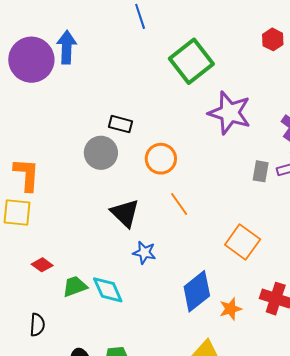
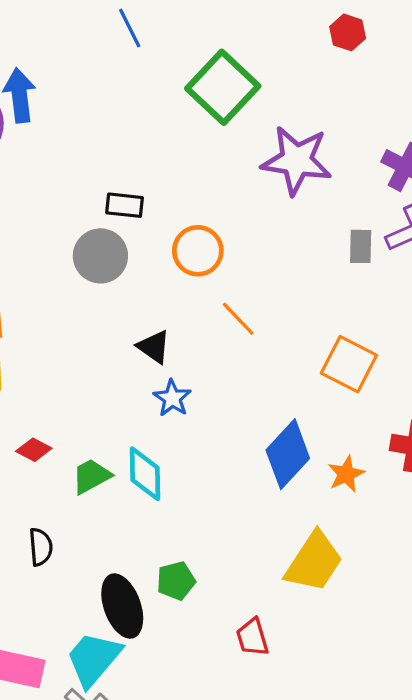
black triangle: (125, 213) -> (154, 347), size x0.7
blue star: (144, 252) -> (172, 398), moved, turned 30
cyan diamond: (108, 290) -> (145, 474), turned 32

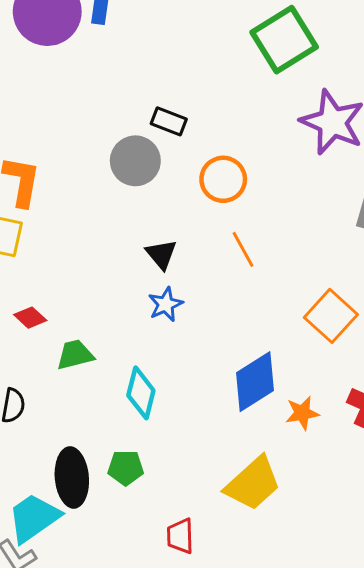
cyan diamond: (145, 474) -> (141, 393), moved

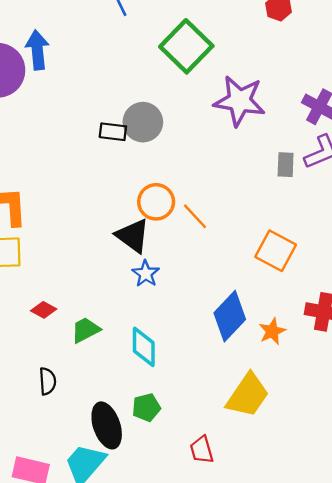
gray circle: (135, 161) -> (143, 122), moved
orange circle: (223, 179) -> (156, 202), moved
black triangle: (161, 254) -> (133, 236), size x1.4

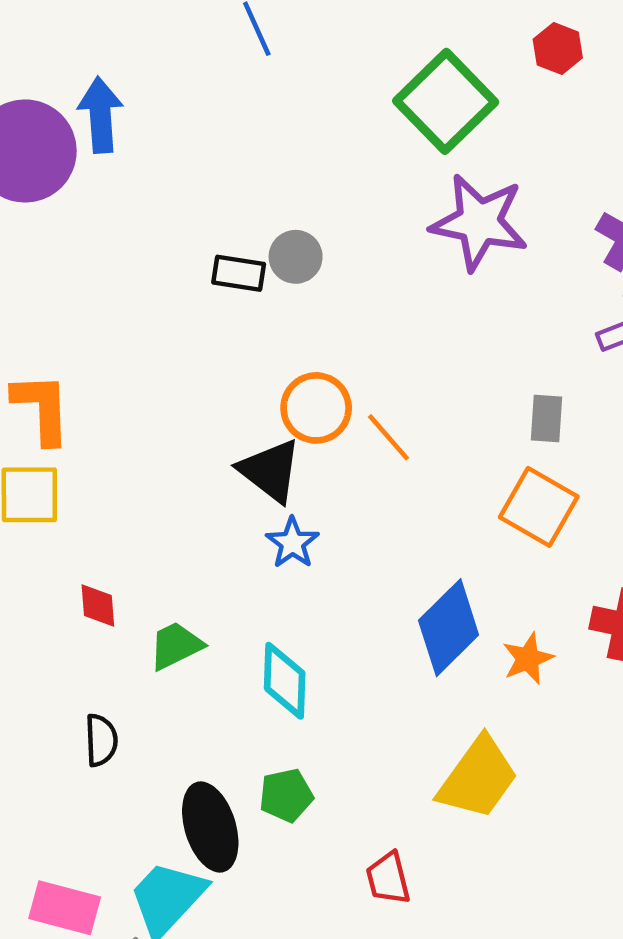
green square: (186, 46) -> (446, 101), moved
gray circle: (143, 122) -> (296, 257), size x0.7
gray rectangle: (286, 165) -> (547, 418), moved
red diamond: (44, 310) -> (98, 606), turned 55

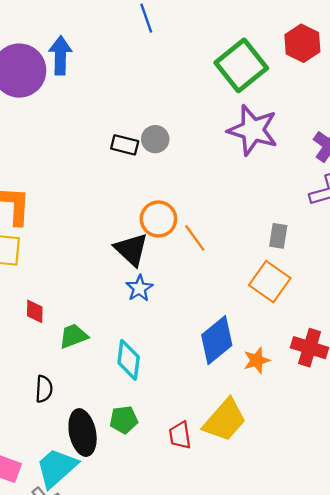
red hexagon: (558, 49) -> (302, 43), size x1.4
black semicircle: (101, 740) -> (44, 389), moved
red trapezoid: (388, 878) -> (180, 435), moved

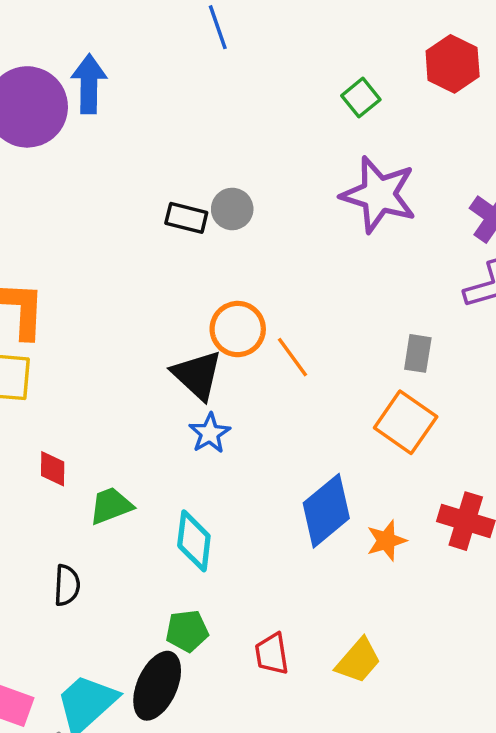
green square: (241, 65) -> (361, 98), size x0.5
yellow trapezoid: (225, 420) -> (358, 661), moved, size x0.7
black ellipse: (83, 433) -> (157, 686), moved, turned 36

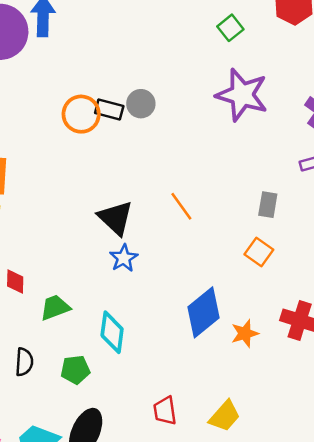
orange circle: (238, 329) -> (81, 114), moved
orange square: (406, 422) -> (259, 252), size x0.7
green pentagon: (187, 631) -> (75, 370), moved

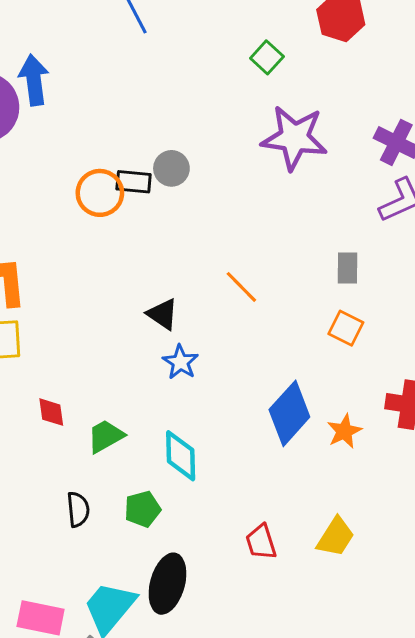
black triangle: (116, 218) -> (163, 314), size x0.7

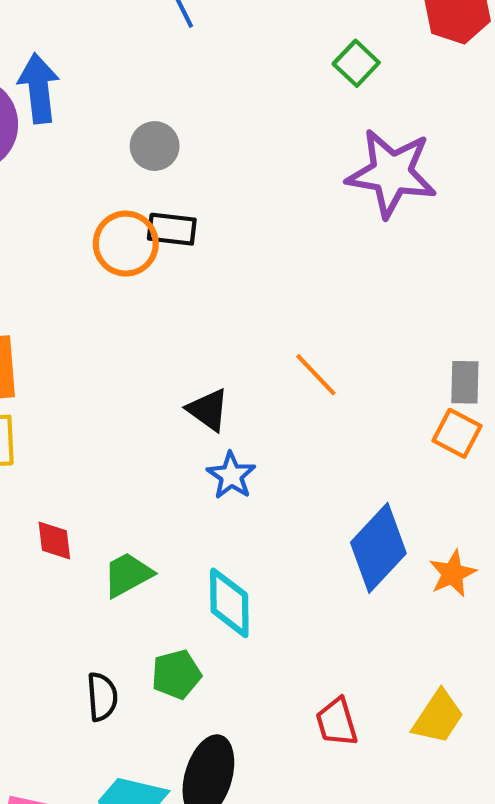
gray circle: (171, 168) -> (155, 146), moved
gray rectangle: (348, 268) -> (465, 382), moved
black semicircle: (78, 509) -> (102, 697), moved

